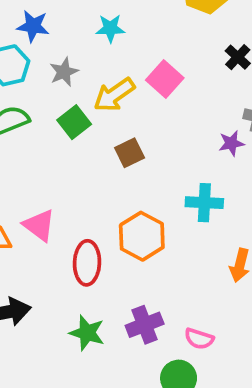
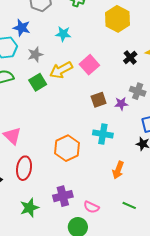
brown square: (130, 153) -> (99, 100), moved
red ellipse: (87, 263) -> (24, 168), moved
green star: (87, 333) -> (29, 208), moved, turned 30

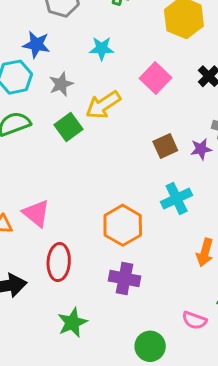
pink square: (89, 65) -> (155, 78), moved
cyan cross: (103, 134) -> (177, 199), turned -30
purple cross: (63, 196) -> (125, 279), moved, turned 30
pink semicircle: (91, 207) -> (194, 320), moved

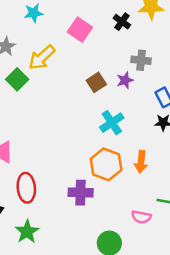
orange hexagon: (123, 225) -> (106, 164), moved
green star: (72, 323) -> (27, 232), moved

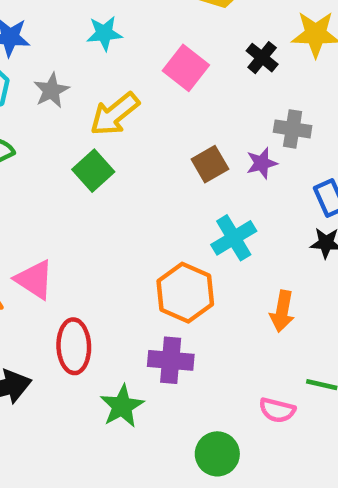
green square: (17, 79) -> (93, 171), moved
orange hexagon: (106, 164) -> (185, 293), moved
green star: (27, 232) -> (122, 406), moved

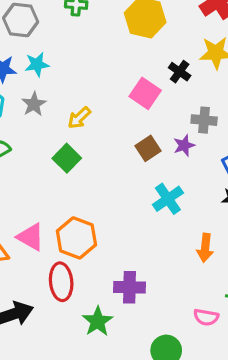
cyan star: (104, 33) -> (37, 64), moved
pink square: (186, 68) -> (145, 93), moved
yellow arrow: (115, 114) -> (79, 118), size x0.7
orange hexagon: (185, 293) -> (76, 238), moved

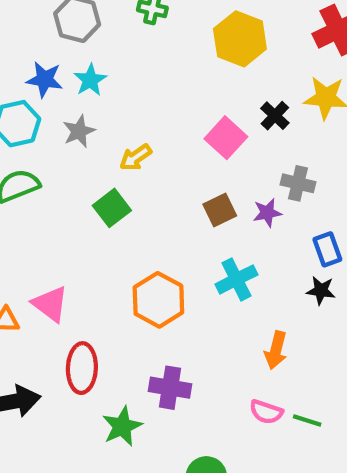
cyan star: (37, 64) -> (90, 80), turned -30
orange hexagon: (76, 238) -> (158, 300), moved
pink semicircle: (206, 317) -> (266, 412), moved

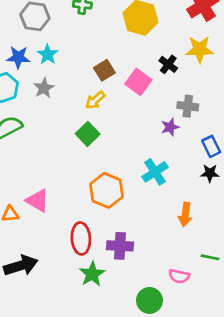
yellow arrow: (136, 157) -> (95, 100), moved
green square: (112, 208) -> (88, 134), moved
brown square: (220, 210) -> (104, 70), moved
red ellipse: (82, 368) -> (81, 238), moved
pink semicircle: (266, 412) -> (179, 276), moved

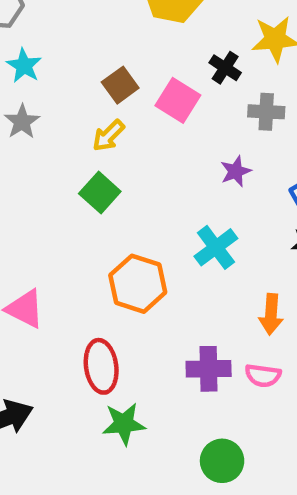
gray cross: (188, 106) -> (266, 112), moved
purple cross: (120, 246) -> (209, 369), moved
green star: (92, 274) -> (124, 424), turned 30
pink semicircle: (179, 276) -> (263, 375), moved

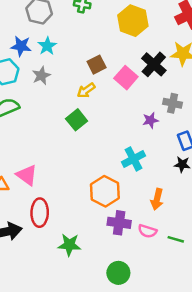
black cross: (225, 68) -> (154, 64), size x1.5
gray cross: (266, 112) -> (173, 103), moved
orange hexagon: (138, 284) -> (105, 191), moved
red ellipse: (101, 366) -> (40, 213), moved

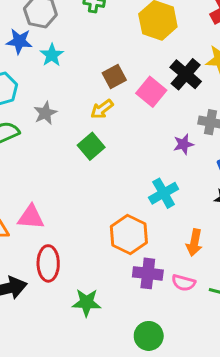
blue star: (21, 46) -> (19, 41), moved
gray star: (41, 76) -> (45, 113), moved
pink triangle: (27, 175) -> (31, 217), turned -30

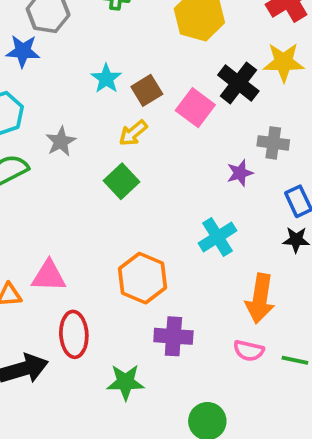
cyan star: (52, 55) -> (106, 79), moved
orange hexagon: (129, 234) -> (143, 278), moved
orange arrow: (194, 243) -> (260, 299), size x1.4
purple cross: (148, 273) -> (173, 336), moved

